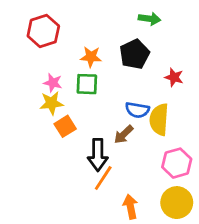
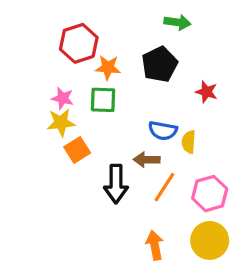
red hexagon: (43, 31) -> (79, 43), moved
yellow semicircle: (159, 119) -> (189, 142), size x0.6
brown arrow: (124, 134) -> (147, 160), turned 45
orange line: (103, 178) -> (164, 187), moved

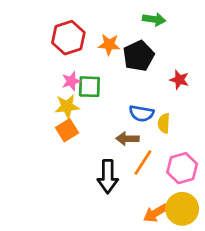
orange star: (108, 68) -> (109, 45), moved
pink star: (63, 98) -> (71, 81), moved, turned -30
yellow star: (61, 122) -> (67, 106), moved
black arrow: (116, 184) -> (108, 177), moved
orange arrow: (155, 245) -> (155, 213), moved, turned -110

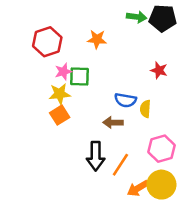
red hexagon: (68, 38) -> (47, 42), moved
black pentagon: (139, 56) -> (163, 18), moved, turned 30
orange line: (143, 163) -> (120, 165), moved

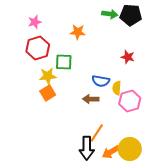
red hexagon: (47, 42) -> (38, 48), moved
pink star: (63, 72) -> (35, 22), moved
pink hexagon: (161, 149) -> (130, 101), moved
black arrow: (96, 156) -> (87, 148), moved

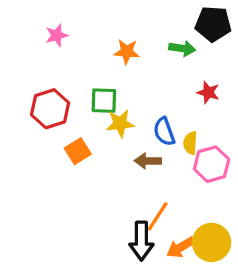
green arrow: (110, 14) -> (182, 48), moved
red hexagon: (38, 48) -> (50, 109), moved
yellow star: (48, 76) -> (120, 123), moved
blue semicircle: (101, 81) -> (164, 132), turned 60

